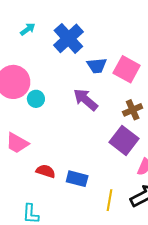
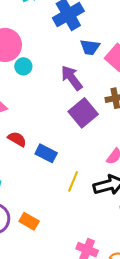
purple square: (124, 140) -> (83, 113), moved

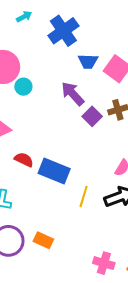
purple square: (83, 113) -> (92, 116), moved, size x0.7
blue rectangle: (46, 153) -> (54, 171), size x1.4

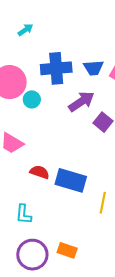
blue cross: (63, 31) -> (56, 68), moved, turned 36
purple arrow: (73, 94) -> (81, 102), turned 104

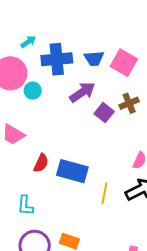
cyan arrow: (25, 30) -> (28, 42), moved
red semicircle: (40, 172) -> (41, 163), turned 96

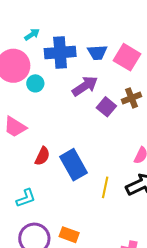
blue rectangle: (72, 171) -> (73, 165), turned 44
cyan L-shape: (25, 205) -> (26, 198), turned -115

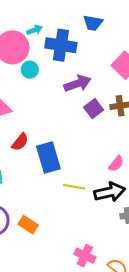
cyan arrow: (32, 35) -> (35, 30), moved
blue trapezoid: (97, 52) -> (93, 23), moved
yellow line: (105, 187) -> (74, 187), turned 75

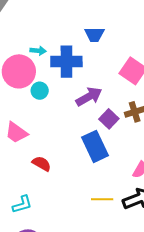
cyan arrow: (35, 30) -> (38, 51), turned 35
red semicircle: (20, 142) -> (42, 164), turned -90
blue rectangle: (48, 157) -> (95, 146), moved

